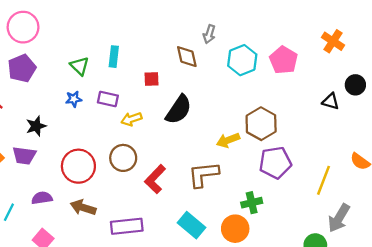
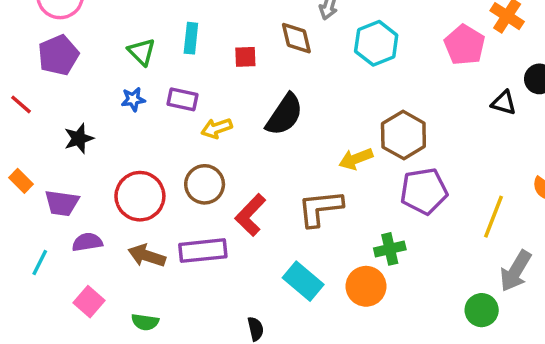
pink pentagon: (283, 60) -> (465, 45), moved
red square: (151, 79) -> (245, 57), moved
purple trapezoid: (24, 156) -> (62, 203), moved
purple rectangle: (127, 226) -> (203, 251), moved

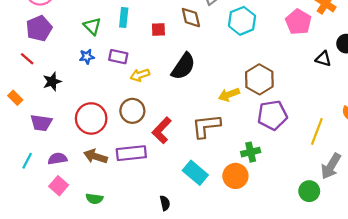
red line: (21, 104) -> (27, 59), moved
orange rectangle: (21, 181) -> (15, 98), moved
purple semicircle: (87, 242) -> (58, 159), moved

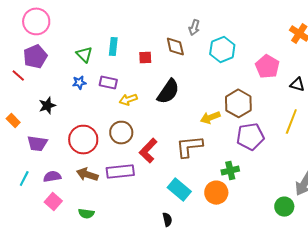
pink pentagon: (298, 22) -> (267, 66), moved
red line: (27, 59) -> (18, 75), moved
yellow line: (317, 131) -> (291, 122), moved
black semicircle: (165, 203) -> (167, 220), moved

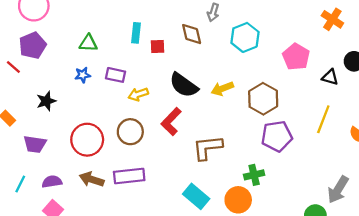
cyan rectangle: (113, 46) -> (136, 33), moved
green triangle: (84, 54) -> (88, 43), turned -42
black semicircle: (168, 91) -> (184, 85), turned 92
yellow arrow: (210, 118) -> (222, 89), moved
red L-shape: (148, 151) -> (171, 121), moved

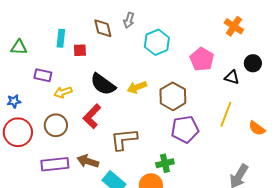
brown diamond: (192, 34) -> (103, 28), moved
blue star: (83, 75) -> (14, 101), moved
brown arrow: (92, 179) -> (88, 161), moved

